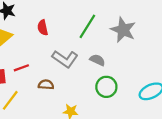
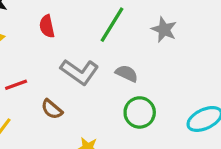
gray star: (123, 30) -> (164, 30), size x0.7
brown semicircle: (46, 85) -> (52, 109), turned -144

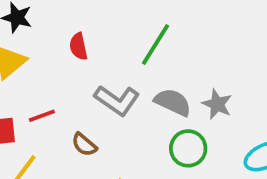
gray star: (164, 30) -> (217, 104), moved
gray semicircle: (127, 73) -> (173, 102), size x1.4

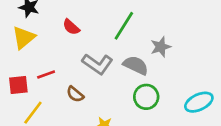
red semicircle: (78, 46) -> (71, 27), turned -36
gray star: (217, 104) -> (161, 47), moved, turned 30

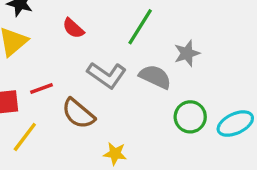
brown semicircle: (75, 94) -> (78, 114), size x1.5
green circle: (146, 97) -> (190, 117), moved

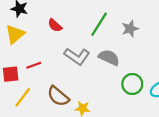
gray star: (187, 53) -> (130, 29), moved
brown semicircle: (78, 114) -> (58, 96), moved

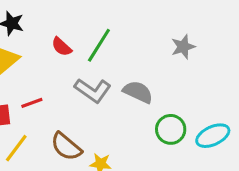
green line: (99, 24) -> (99, 45), moved
gray star: (130, 29) -> (183, 47), moved

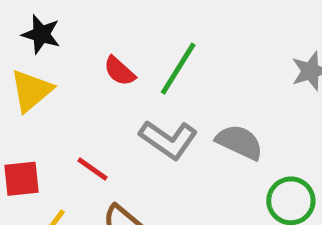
red line: (32, 103) -> (93, 169), moved, turned 55

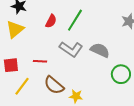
red semicircle: (119, 71) -> (51, 21), turned -104
red line: (93, 169) -> (40, 61), turned -32

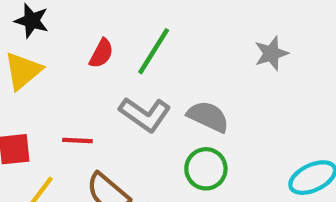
green circle: (121, 74) -> (206, 169), moved

